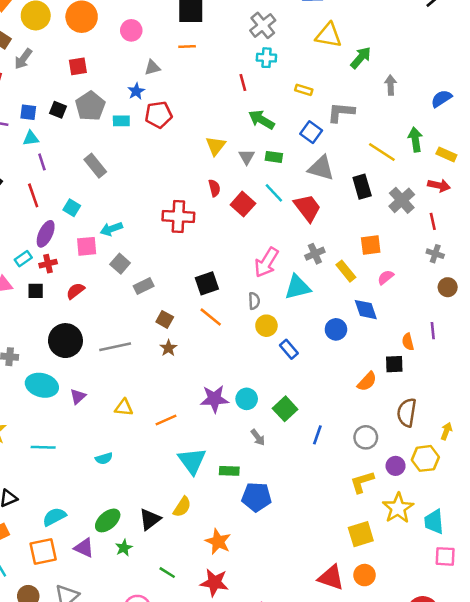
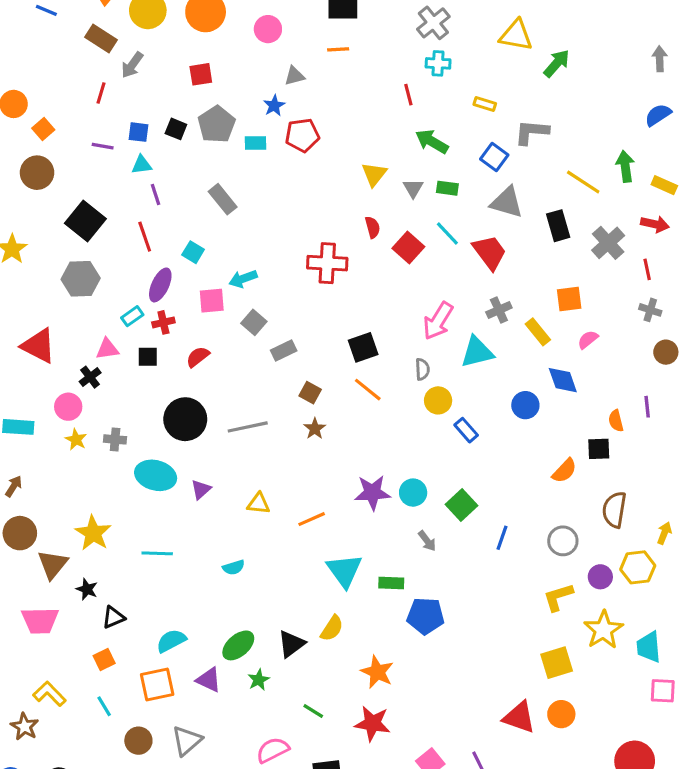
gray arrow: (391, 85) -> (660, 59), moved

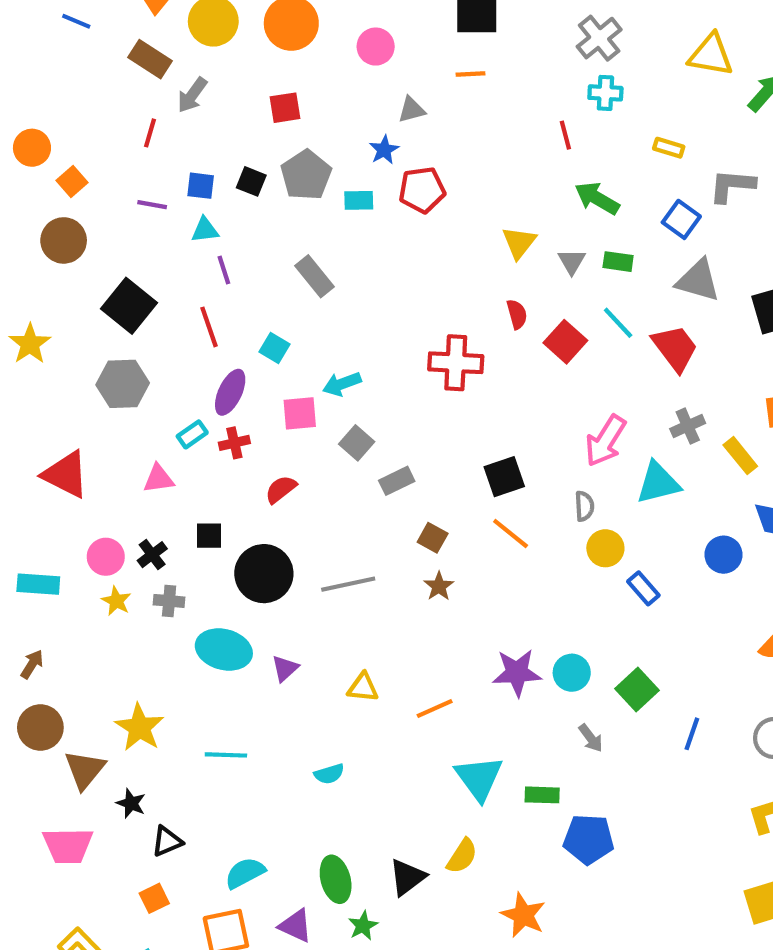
black square: (148, 357) -> (209, 536), moved
black cross: (90, 377) -> (152, 555), moved
green ellipse: (238, 645) -> (336, 879), turned -64

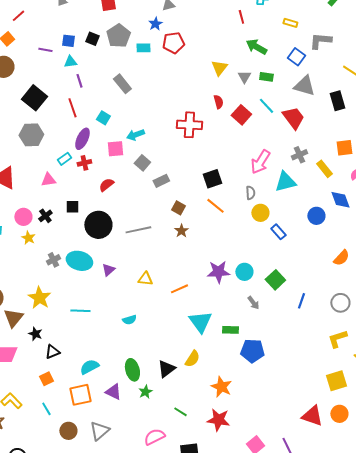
red line: (150, 133) -> (18, 16), moved, turned 32
gray cross: (169, 601) -> (53, 260), moved, turned -32

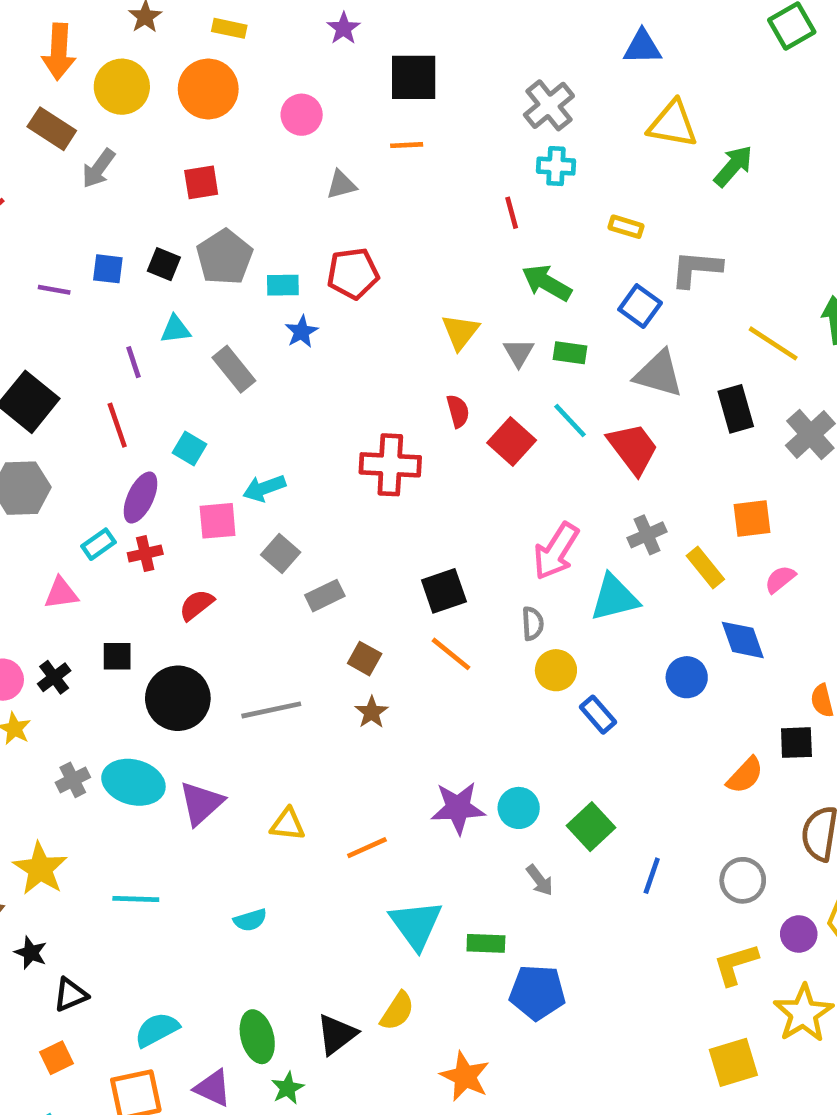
blue star: (155, 24) -> (302, 332), moved
cyan triangle: (70, 62) -> (176, 329), moved
purple triangle: (108, 270) -> (201, 803), size x1.5

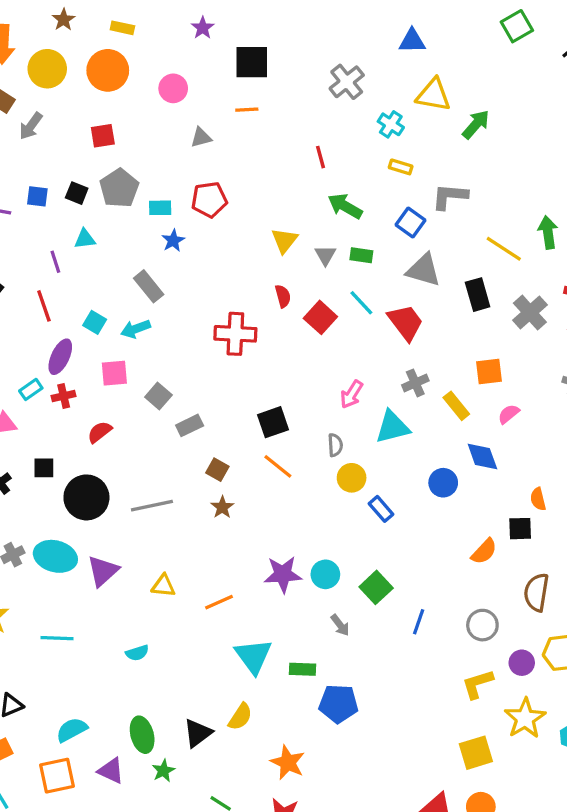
cyan cross: (556, 166) -> (391, 124), moved, turned 30
gray rectangle: (234, 369) -> (149, 286), moved
cyan arrow: (264, 488) -> (136, 329), moved
pink arrow: (556, 551) -> (352, 394), size x0.7

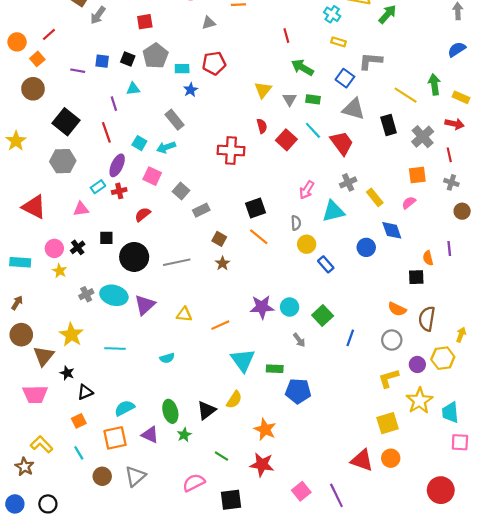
orange square: (489, 371) -> (417, 175), moved
pink square: (114, 373) -> (152, 176), turned 30
orange semicircle: (484, 551) -> (397, 309), moved, turned 72

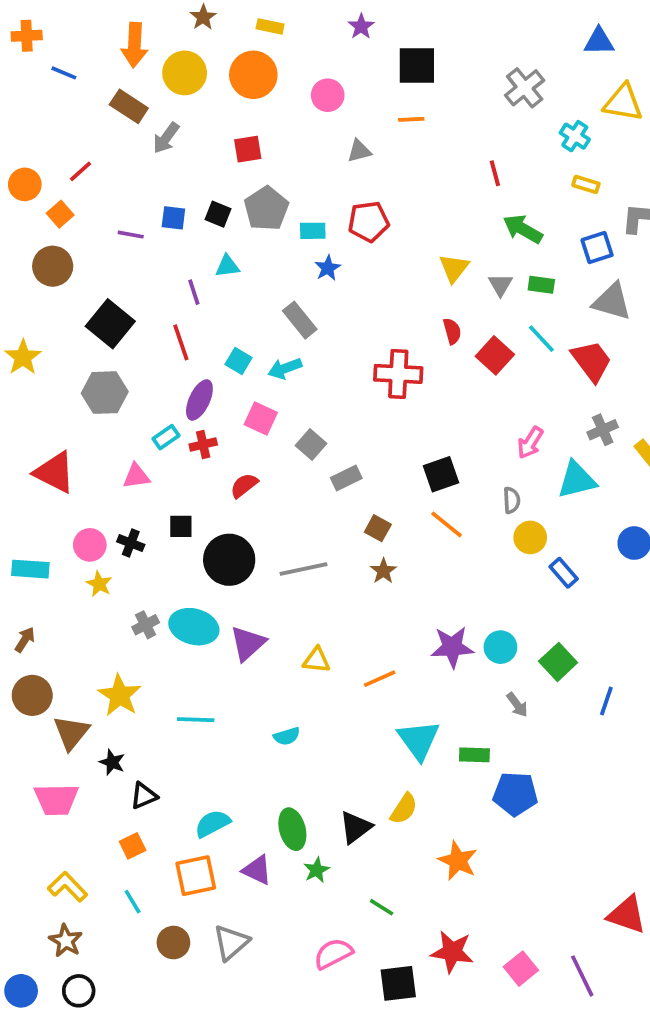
blue square: (345, 78) -> (597, 248), turned 36
black cross: (78, 247) -> (131, 543), turned -32
red star: (262, 465) -> (452, 952), moved
brown star: (24, 467) -> (66, 941), moved

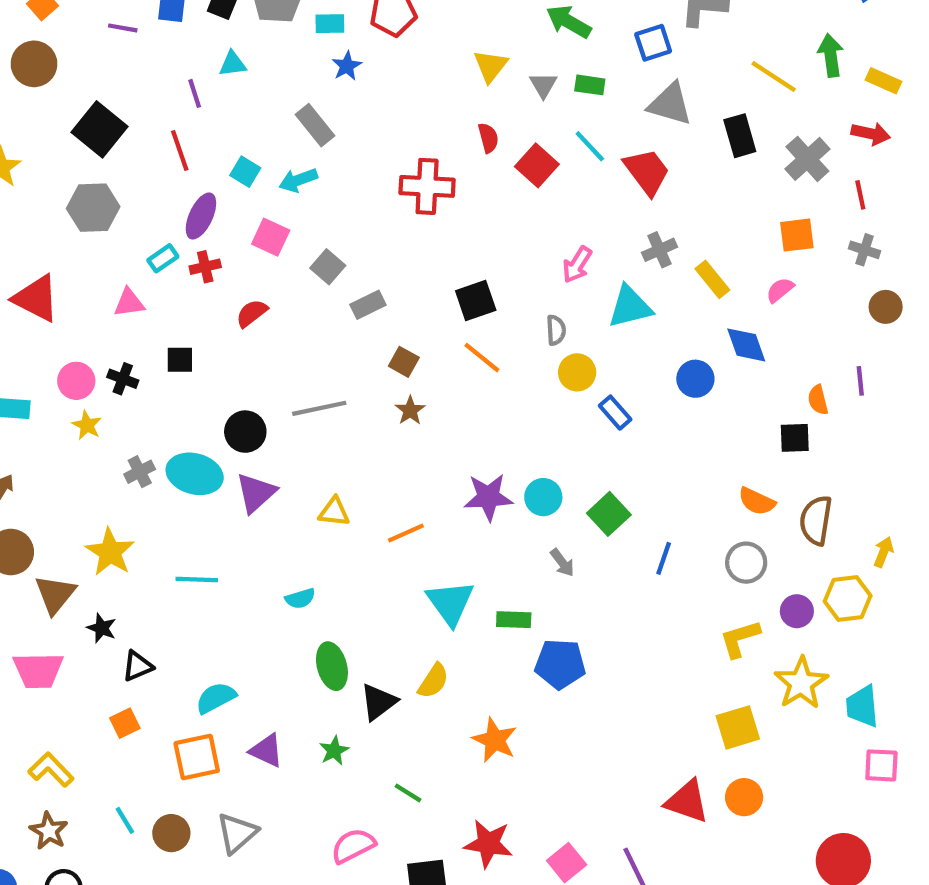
black circle: (229, 560) -> (245, 432), moved, size x0.7
green ellipse: (292, 829) -> (332, 666), moved
cyan line: (133, 902) -> (125, 820), moved

